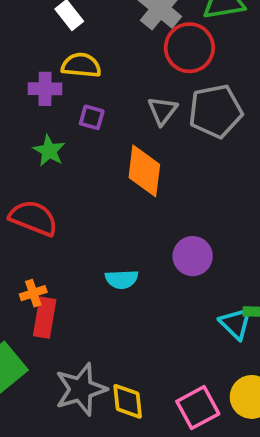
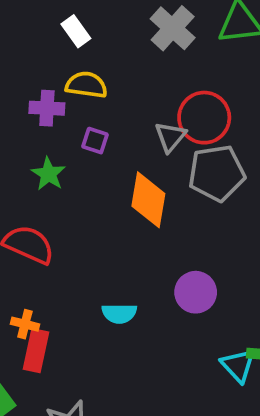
red circle: (189, 48) -> (204, 118), moved
gray pentagon: (216, 111) -> (217, 173), moved
orange cross: (33, 293) -> (25, 324), turned 30

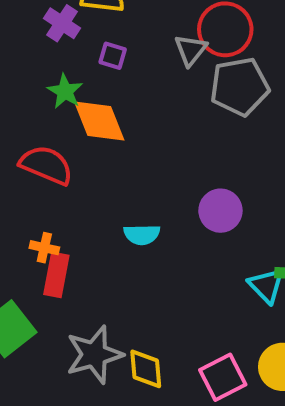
purple cross: (47, 108) -> (62, 23), turned 32
orange diamond: (148, 200) -> (99, 121), moved, turned -30

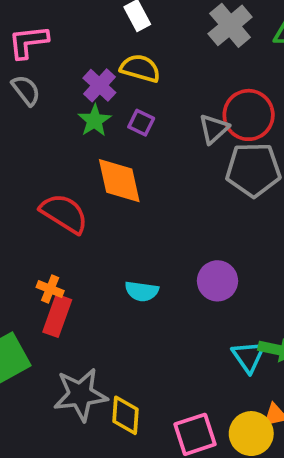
green star: (65, 91) -> (95, 121), moved

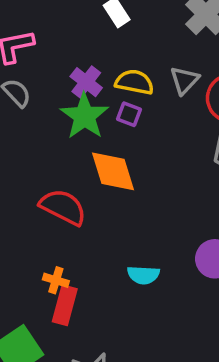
yellow semicircle: (140, 68) -> (134, 82), moved
green star: (95, 121) -> (84, 116), size x1.5
gray triangle: (214, 129) -> (184, 80), moved

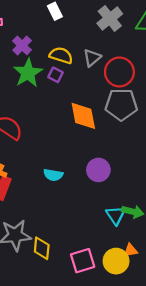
purple cross: (86, 82) -> (22, 45), moved
orange diamond: (113, 171) -> (83, 116), moved

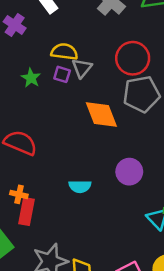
purple cross: (22, 45) -> (15, 25), moved
gray triangle: (92, 58) -> (82, 68), moved
green star: (28, 73) -> (31, 78), size x0.6

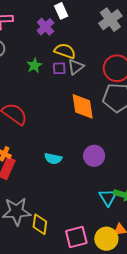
purple cross: (15, 25) -> (45, 27), moved
purple square: (62, 74) -> (59, 68), turned -32

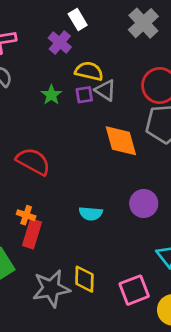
gray triangle: (76, 67) -> (106, 90), turned -42
yellow diamond: (40, 224) -> (84, 279), moved
pink square: (76, 237) -> (134, 290), moved

